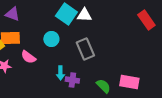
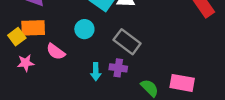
gray rectangle: (85, 49) -> (127, 42), turned -30
purple cross: (72, 80) -> (118, 68), moved

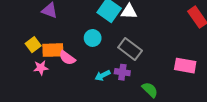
orange rectangle: (33, 28) -> (53, 50), moved
cyan arrow: (96, 72) -> (103, 75), turned 64
pink rectangle: (182, 83) -> (185, 66), moved

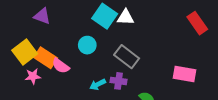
yellow square: (33, 45) -> (25, 52), size x1.5
orange rectangle: (53, 50) -> (46, 58), turned 35

